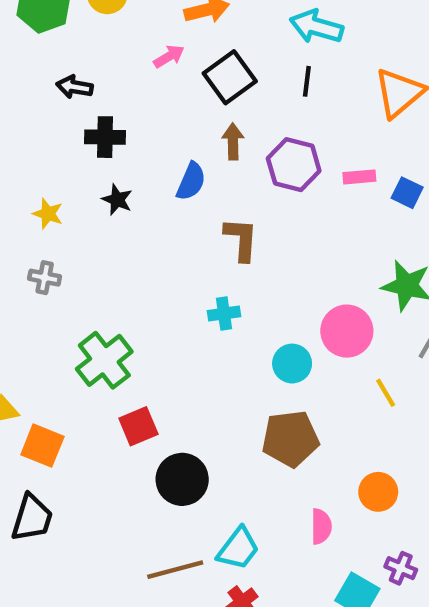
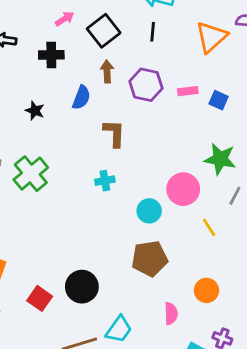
black cross: (105, 137) -> (51, 55), moved
green cross: (104, 360) -> (31, 174), moved
red square: (138, 426) -> (40, 298), moved, turned -30

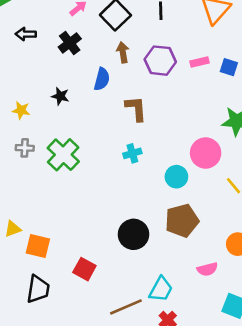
black cross: (51, 55) -> (70, 43), turned -30
black circle: (82, 287) -> (133, 234), moved
pink semicircle: (171, 314) -> (207, 269), turned 84

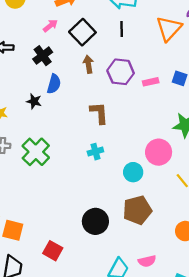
pink rectangle: (200, 62) -> (151, 82), moved
blue semicircle: (102, 79) -> (54, 84), moved
pink semicircle: (207, 269) -> (147, 261), moved

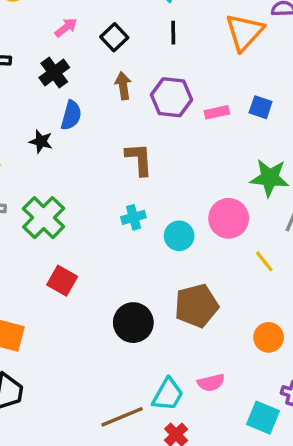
black square: (82, 32) -> (114, 37), size x0.7
cyan circle: (133, 172) -> (179, 236), moved
red square: (53, 251) -> (62, 281), moved

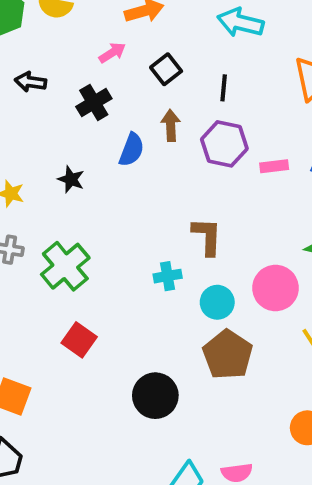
black line: (173, 33) -> (224, 88), moved
blue semicircle: (71, 115) -> (132, 150), moved
brown L-shape: (139, 159) -> (207, 236), moved
brown pentagon: (196, 306) -> (228, 355), moved, turned -30

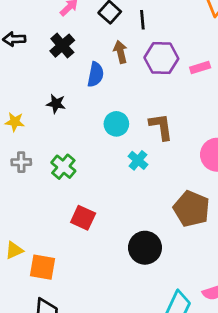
black line: (224, 88) -> (142, 20), moved
green cross: (65, 266) -> (63, 167), size x0.7
cyan cross: (168, 276) -> (138, 160), turned -30
cyan circle: (217, 302) -> (116, 124), moved

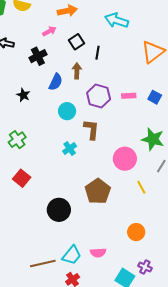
purple hexagon: (161, 58) -> (99, 96), moved
cyan circle: (116, 124) -> (67, 111), moved

